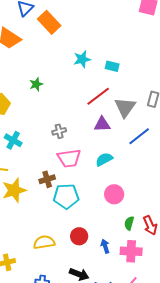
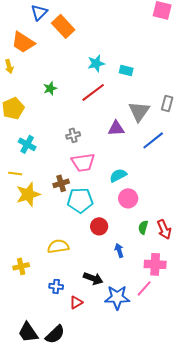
red line: (98, 96) -> (93, 92), moved
cyan semicircle: (104, 159) -> (118, 175), moved
red circle: (79, 236) -> (99, 226), moved
pink cross: (131, 251) -> (155, 264), moved

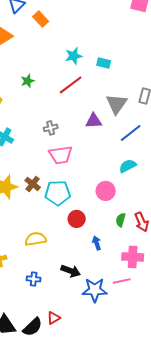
orange rectangle: (63, 26) -> (41, 19), size x0.7
cyan semicircle: (118, 175) -> (128, 166), moved
brown cross: (61, 183) -> (33, 184), moved, turned -35
pink line: (144, 288) -> (122, 281), turned 36
red triangle: (76, 302) -> (54, 318), moved

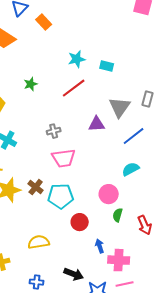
green semicircle: (121, 220) -> (118, 215), moved
pink cross: (133, 257) -> (119, 260), moved

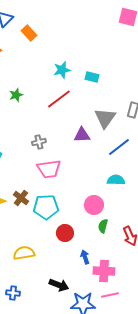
cyan semicircle: (131, 169) -> (116, 180), turned 30
blue cross: (37, 282) -> (13, 293), moved

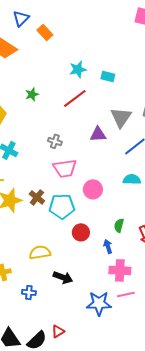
gray cross: (39, 142) -> (55, 141), turned 32
pink circle: (94, 205) -> (93, 189), moved
blue arrow: (85, 257) -> (108, 246), moved
black arrow: (59, 285) -> (63, 277), moved

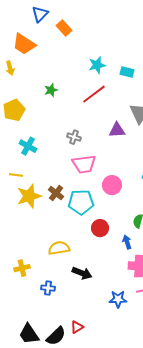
blue star: (99, 303) -> (118, 299), size x0.7

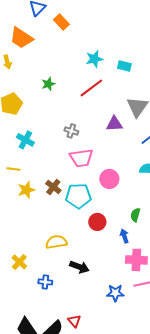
yellow star: (29, 196) -> (26, 190), size x0.7
yellow cross: (22, 268) -> (19, 262), turned -35
red triangle: (77, 327) -> (74, 321), turned -40

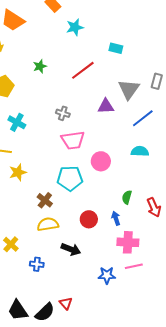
cyan star: (94, 59) -> (75, 27), moved
brown cross: (53, 187) -> (45, 200), moved
red circle: (97, 222) -> (89, 219), moved

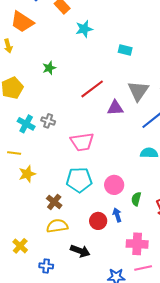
red line: (83, 70) -> (92, 89), moved
gray cross: (63, 113) -> (48, 121), moved
pink circle: (101, 161) -> (114, 185), moved
blue arrow: (116, 218) -> (117, 215), moved

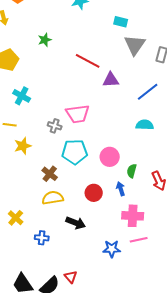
red line: (92, 89) -> (88, 61), turned 65
gray triangle: (138, 91) -> (135, 45), moved
gray cross: (48, 121) -> (55, 126), moved
blue arrow: (117, 215) -> (121, 189), moved

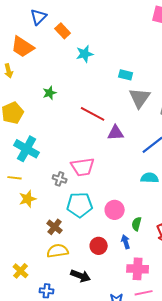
cyan cross: (22, 96) -> (27, 149), size x1.4

